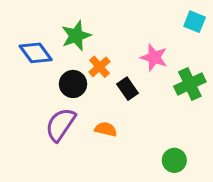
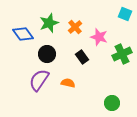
orange cross: (99, 67) -> (75, 27), moved

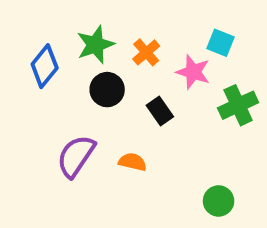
cyan square: (125, 14) -> (220, 43), moved
blue diamond: (23, 34) -> (45, 66), turned 75
black circle: (47, 54) -> (107, 90), moved

